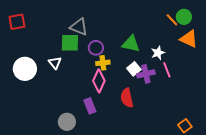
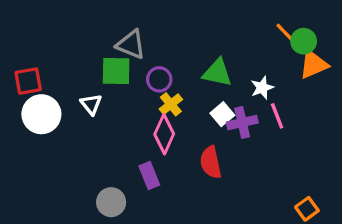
green circle: (184, 17) -> (304, 41), moved
red square: (17, 22) -> (28, 81), moved
orange triangle: (189, 39) -> (314, 64), turned -48
yellow cross: (103, 63) -> (171, 104), turned -32

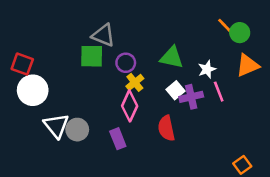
orange triangle: (314, 64) -> (248, 65), moved
red square: (28, 81) -> (22, 64), turned 30
white triangle: (91, 104) -> (56, 126), moved, size x1.5
gray circle: (111, 202) -> (77, 130), moved

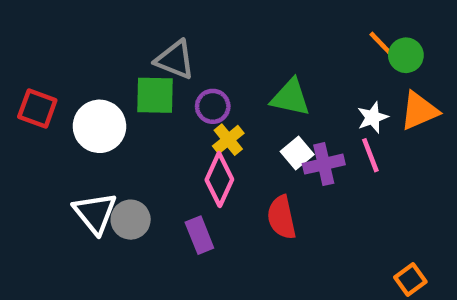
white star: (207, 69) -> (373, 117), moved
white circle: (33, 90) -> (99, 126), moved

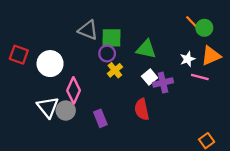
green square: (155, 95) -> (112, 38), moved
pink line: (370, 155) -> (200, 77), moved, turned -54
pink diamond: (219, 180) -> (74, 90), moved

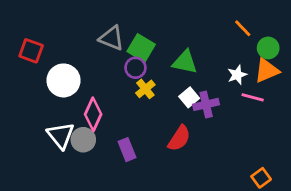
green circle: (204, 28) -> (268, 48), moved
green square: (112, 38) -> (141, 48), turned 30
red square: (19, 55) -> (31, 51), moved
red semicircle: (142, 109) -> (179, 138), turned -135

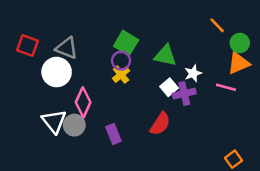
gray triangle: (111, 38) -> (67, 48), moved
white star: (237, 75) -> (193, 73), moved
yellow cross: (145, 89) -> (121, 75), moved

